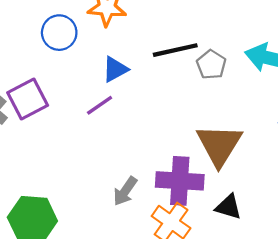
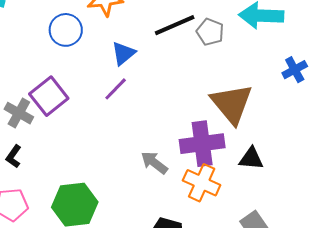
gray arrow: (125, 191) -> (154, 163), turned 104

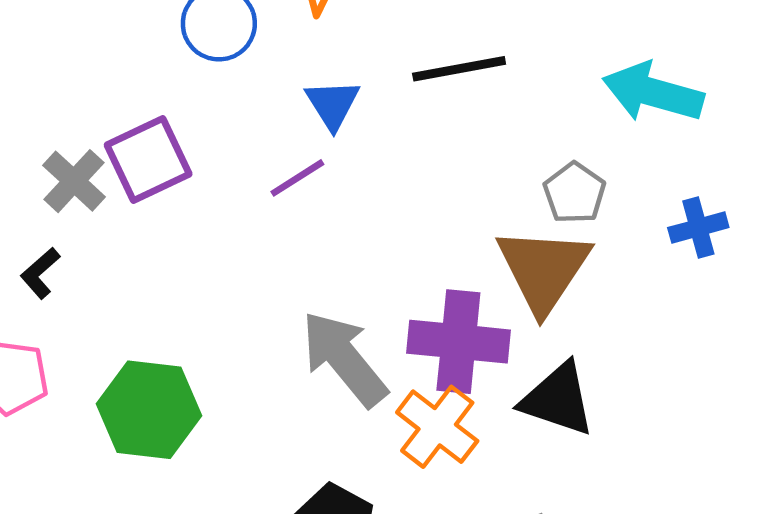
gray pentagon: (210, 32) -> (575, 193), moved
blue triangle: (123, 53) -> (333, 104), turned -36
black triangle: (251, 159) -> (558, 399), size x1.4
gray arrow: (154, 163) -> (344, 359), size x1.6

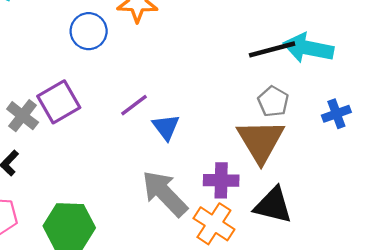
black line: (459, 69) -> (272, 49), moved
blue triangle: (333, 104) -> (166, 127), moved
purple cross: (458, 342) -> (221, 180), size x0.7

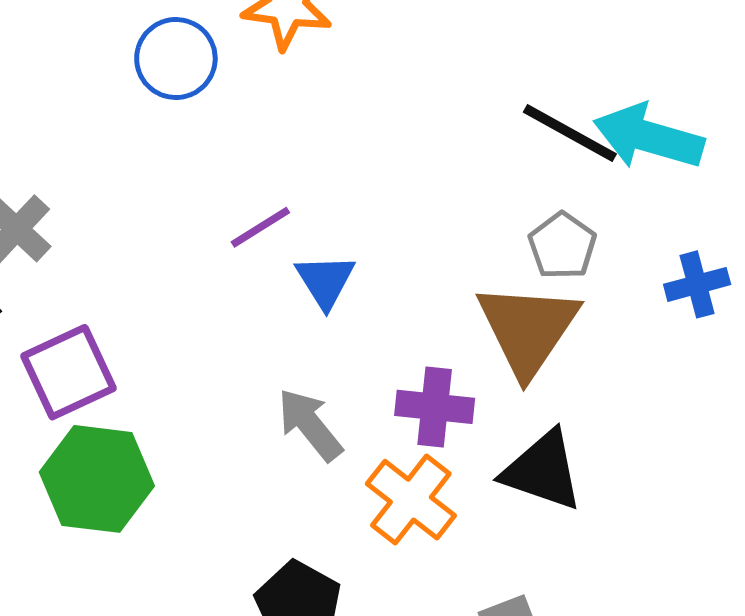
black line: (272, 49) -> (570, 133), turned 39
purple square: (59, 102) -> (68, 372), moved
gray arrow: (165, 194) -> (310, 425), size x0.7

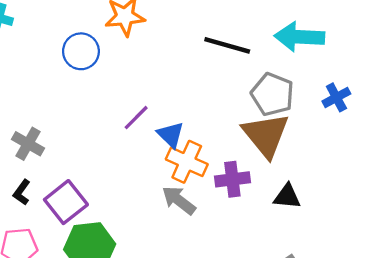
black line: (570, 133) -> (227, 45), moved
gray pentagon: (562, 246) -> (272, 94), size x1.4
black triangle: (543, 471) -> (287, 196), size x0.7
orange cross: (411, 500) -> (187, 162), moved

